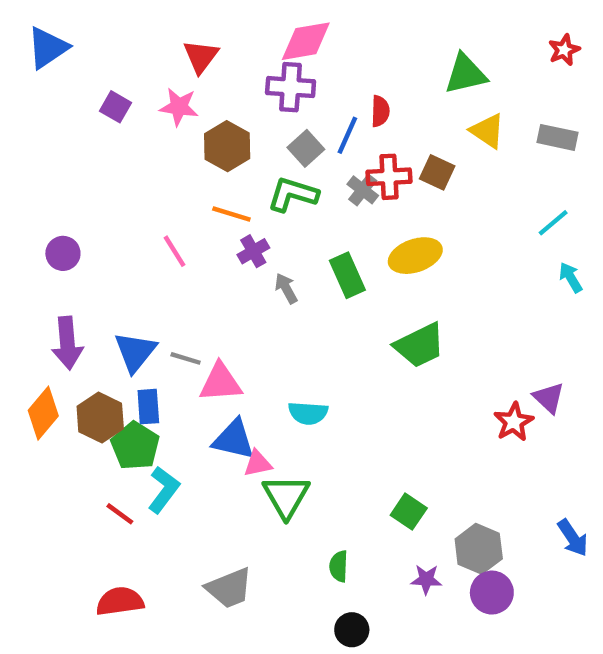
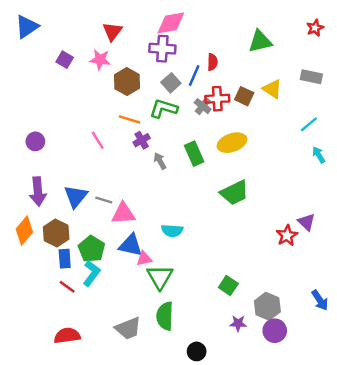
yellow triangle: (487, 131) -> (272, 89), moved
blue rectangle: (148, 407) -> (65, 259), moved
green pentagon: (135, 446) -> (92, 249), moved
green semicircle: (339, 566) -> (165, 316), moved, size x1.6

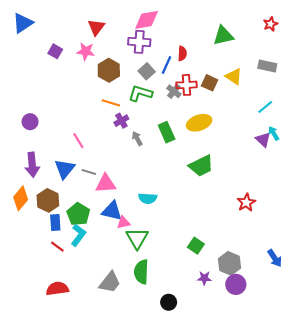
pink line: (98, 140) -> (78, 141), moved
purple triangle: (306, 222) -> (263, 140), moved
gray trapezoid: (128, 328) -> (110, 282), turned -30

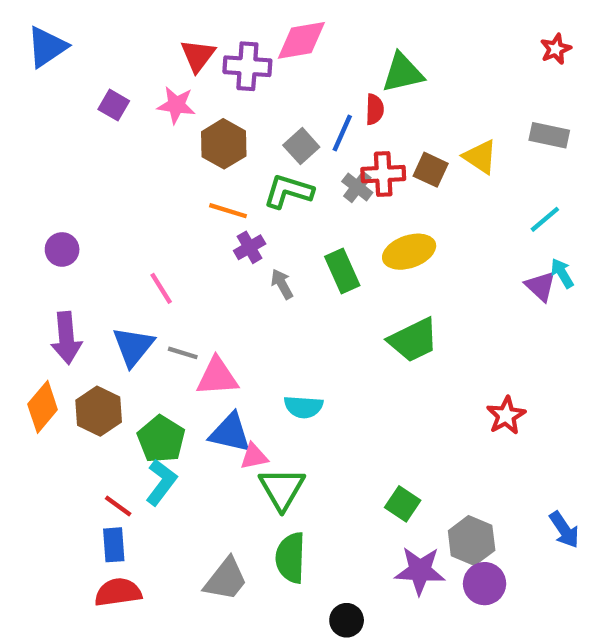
green triangle: (223, 36) -> (403, 73), moved
purple cross: (139, 42) -> (247, 66), moved
blue rectangle: (55, 222) -> (114, 545), moved
purple star: (204, 278) -> (420, 571), size x1.6

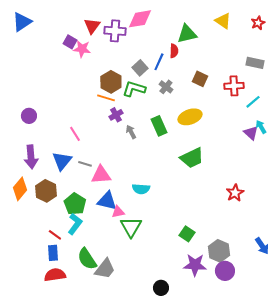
purple square: (114, 105) -> (70, 42), moved
brown hexagon: (224, 144) -> (111, 82), moved
yellow triangle: (480, 157) -> (223, 21), moved
red cross: (383, 174) -> (234, 86), moved
green semicircle: (291, 558) -> (87, 259), moved, turned -35

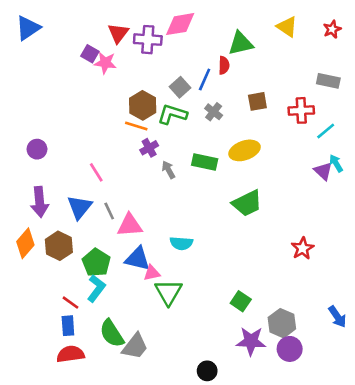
brown square: (200, 79) -> (257, 101), turned -35
green rectangle: (159, 126) -> (205, 162), turned -54
gray line: (85, 164) -> (109, 211), turned 48

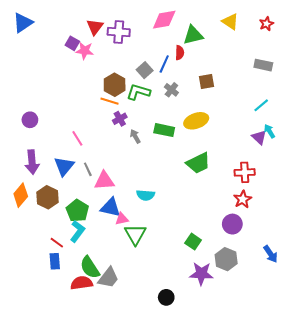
pink diamond: (180, 24) -> (164, 20), moved
red cross: (301, 110) -> (245, 172), moved
purple circle: (290, 349) -> (232, 224), moved
red semicircle: (71, 354) -> (82, 283), moved

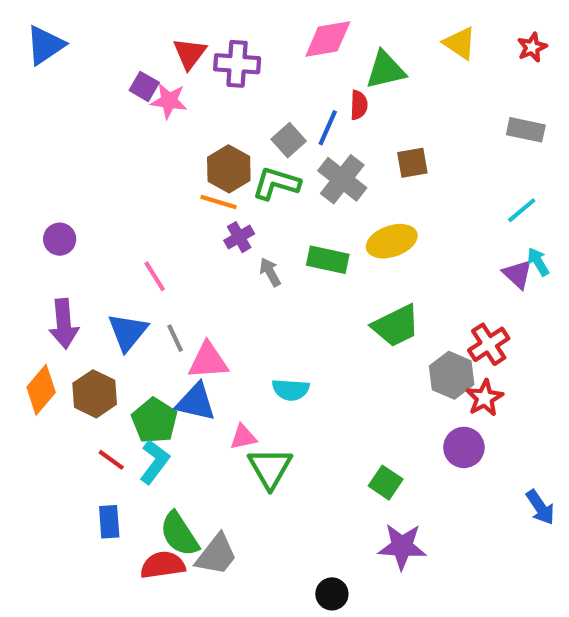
gray cross: (171, 90) -> (342, 179), size x1.6
red cross: (245, 172) -> (489, 344), turned -30
blue triangle: (110, 208) -> (196, 402), moved
red line: (57, 243) -> (111, 460), moved
gray hexagon: (226, 259) -> (452, 375), moved

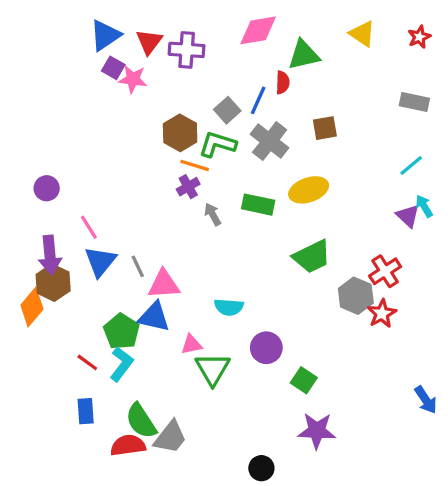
blue triangle: (45, 45) -> (105, 35), moved
orange line: (218, 202) -> (195, 165), moved
pink line: (155, 276) -> (89, 227), moved
brown hexagon: (95, 394) -> (53, 283), moved
purple circle: (464, 447) -> (266, 348), moved

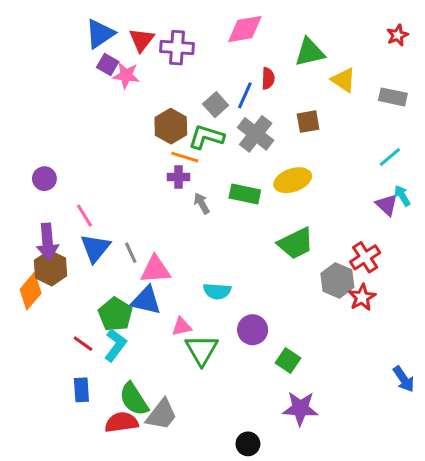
yellow triangle: (362, 34) -> (344, 80), moved
green triangle: (304, 55) -> (310, 52), moved
purple cross: (188, 187) -> (179, 177), turned 30

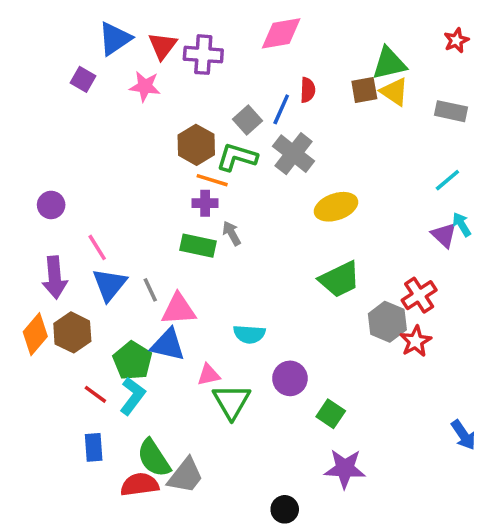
green triangle: (310, 52) -> (389, 63), moved
purple square: (108, 65) -> (83, 79), moved
brown square: (308, 122) -> (364, 90), moved
green rectangle: (245, 194) -> (198, 246), moved
brown hexagon: (51, 268) -> (72, 332), moved

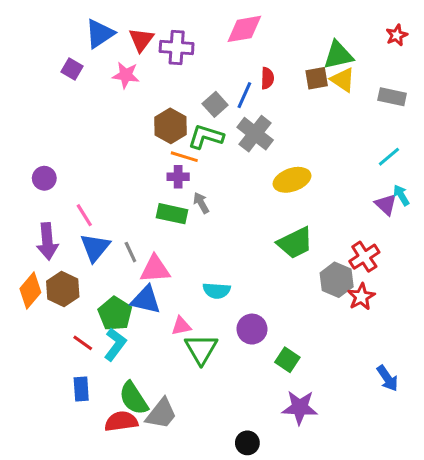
blue arrow: (463, 435) -> (387, 378), moved

